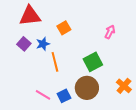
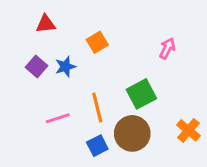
red triangle: (30, 16) -> (46, 24), size x0.6
orange line: (55, 62) -> (97, 108), moved
pink line: (43, 95) -> (58, 118), moved, turned -49

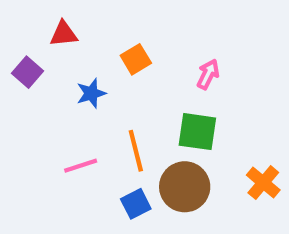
pink arrow: (167, 48) -> (208, 74), moved
purple square: (36, 67) -> (27, 72), moved
green square: (141, 94) -> (197, 132), turned 36

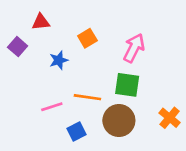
pink arrow: (208, 74) -> (134, 48), size x1.5
orange line: (136, 151) -> (87, 97), turned -68
blue square: (136, 204) -> (76, 131), moved

